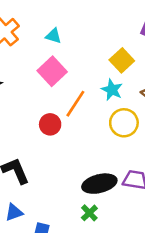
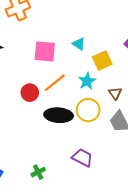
cyan triangle: (54, 36) -> (79, 44), moved
pink square: (52, 71) -> (45, 51), turned 30
black ellipse: (99, 184) -> (59, 115), moved

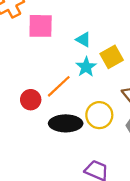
pink square: (45, 51) -> (41, 26), moved
cyan star: (87, 81) -> (86, 67), moved

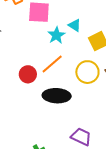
cyan star: (86, 67) -> (56, 35), moved
yellow circle: (99, 115) -> (87, 72), moved

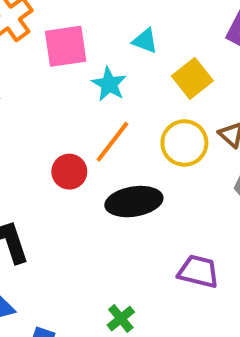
cyan triangle: (75, 25) -> (145, 41), moved

